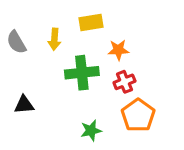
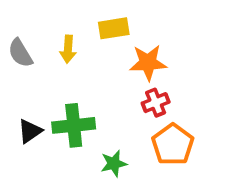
orange star: (118, 50) -> (148, 63), size x1.4
green cross: (82, 73) -> (74, 125), moved
black triangle: (24, 105) -> (30, 131), turned -30

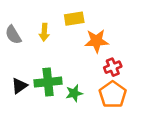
red cross: (156, 103) -> (113, 67), moved
green star: (114, 164) -> (74, 93), moved

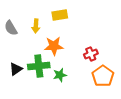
orange star: (97, 41) -> (54, 46), moved
orange pentagon: (113, 94) -> (103, 76), moved

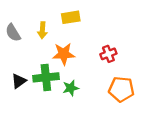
red cross: (91, 54) -> (108, 54), moved
orange pentagon: (103, 76) -> (121, 89), turned -30

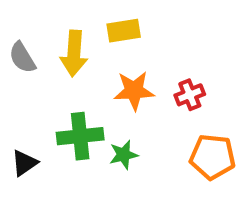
yellow arrow: (42, 30) -> (74, 53), size x1.5
orange star: (64, 54) -> (134, 91), moved
black triangle: (19, 81) -> (24, 163), moved

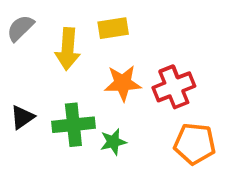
gray semicircle: (22, 58) -> (20, 28), moved, turned 76
red cross: (190, 95) -> (174, 87), size x1.5
black triangle: (24, 163) -> (22, 117), moved

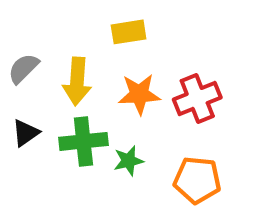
gray semicircle: (20, 28) -> (23, 68), moved
yellow arrow: (68, 49) -> (77, 81), moved
orange pentagon: (195, 144) -> (197, 180), moved

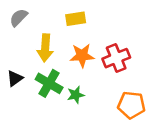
gray semicircle: (23, 68) -> (19, 18), moved
green cross: (83, 141) -> (49, 83), turned 36
orange pentagon: (197, 180) -> (131, 105), moved

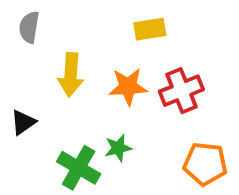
gray semicircle: (19, 18) -> (29, 27), turned -36
yellow rectangle: (76, 19) -> (150, 29), moved
green cross: (49, 83) -> (79, 168), moved

